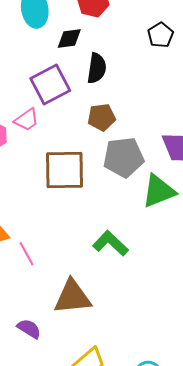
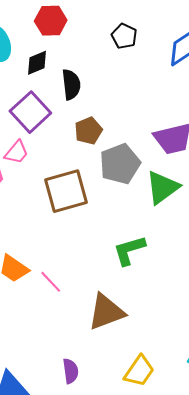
green L-shape: (111, 243) -> (129, 250), turned -45
purple semicircle: (29, 329) -> (71, 371), moved, turned 65

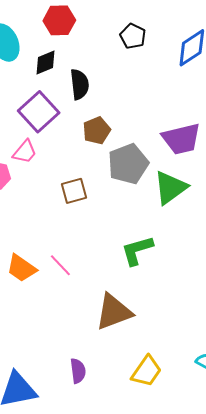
brown square: (66, 191) -> (74, 191), size x0.6
pink line: (51, 282) -> (60, 265), moved

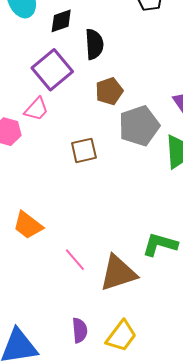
green L-shape: (137, 250) -> (160, 245), moved, turned 30
pink line: (60, 265) -> (75, 260), moved
yellow trapezoid: (147, 371) -> (121, 336), moved

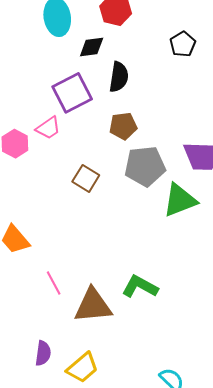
brown square: (84, 150) -> (86, 178), turned 32

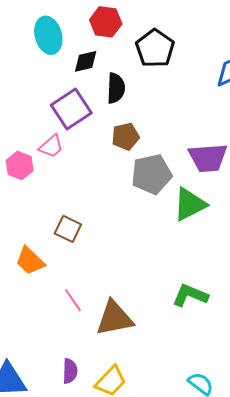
black pentagon: (183, 44) -> (155, 48), moved, size x1.5
brown square: (86, 178) -> (68, 229), moved
green L-shape: (140, 287) -> (190, 295), moved

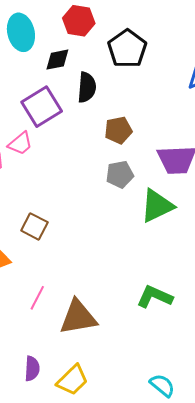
brown pentagon: (126, 136) -> (118, 130), moved
gray pentagon: (151, 174) -> (120, 174), size x0.7
pink line: (73, 300) -> (37, 298), turned 60

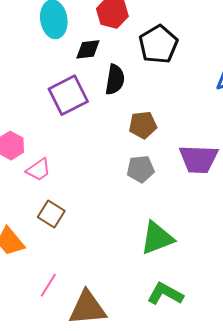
pink trapezoid: (20, 143) -> (38, 170), moved
green triangle: (157, 206) -> (157, 238), moved

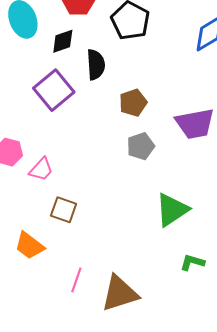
green L-shape: (165, 294) -> (192, 262), size x0.7

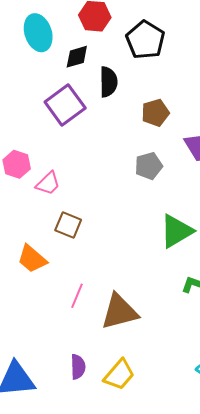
brown pentagon: (133, 103) -> (155, 113), moved

